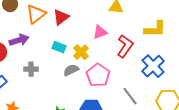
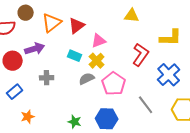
pink triangle: (100, 32) -> (99, 41), moved

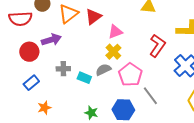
cyan rectangle: (75, 56) -> (84, 78), moved
gray line: (146, 105) -> (150, 96), moved

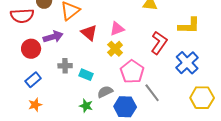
red triangle: (93, 17) -> (89, 33), moved, turned -42
gray semicircle: (103, 70) -> (105, 92), moved
orange star: (44, 108) -> (35, 105), moved
green star: (91, 113) -> (86, 106), moved

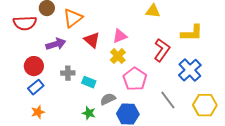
red circle: (31, 49) -> (34, 66), moved
gray line: (152, 93) -> (168, 100), moved

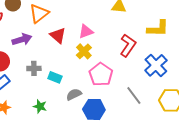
green star: (89, 113) -> (40, 106), moved

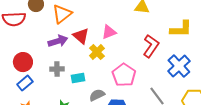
purple arrow: (22, 39) -> (58, 41), moved
yellow cross: (84, 51) -> (97, 52), moved
cyan rectangle: (55, 77) -> (78, 78), turned -32

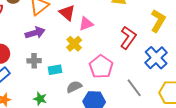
yellow L-shape: (181, 29) -> (158, 21), turned -60
red triangle: (81, 36) -> (67, 13), moved

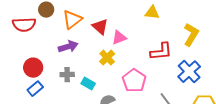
red L-shape: (128, 38) -> (161, 52), turned 50
cyan rectangle: (55, 70) -> (88, 84), turned 40

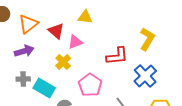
yellow triangle: (152, 13) -> (85, 17), moved
cyan rectangle: (88, 84) -> (44, 88), size x1.5

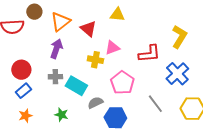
pink triangle: (75, 42) -> (112, 48), moved
purple arrow: (24, 51) -> (56, 49), turned -54
yellow cross: (63, 62) -> (95, 60), turned -35

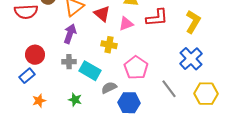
pink triangle: (112, 48) -> (126, 24), moved
red L-shape: (149, 54) -> (157, 18), moved
blue rectangle: (23, 91) -> (27, 76), moved

